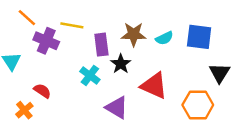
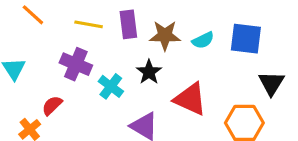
purple cross: (46, 41) -> (76, 64), moved
purple rectangle: (101, 45) -> (128, 24), moved
red semicircle: (42, 91) -> (52, 105), turned -78

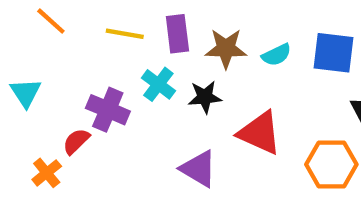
purple cross: (76, 64) -> (108, 110), moved
black star: (149, 72) -> (205, 97), turned 30
cyan cross: (111, 86) -> (158, 84), moved

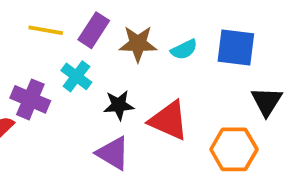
purple rectangle: (177, 34) -> (94, 30), turned 40
black star: (205, 97) -> (119, 105), moved

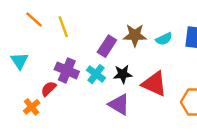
yellow line: (46, 30) -> (63, 27), moved, turned 60
purple rectangle: (94, 30) -> (107, 46), moved
cyan cross: (76, 76) -> (96, 74), moved

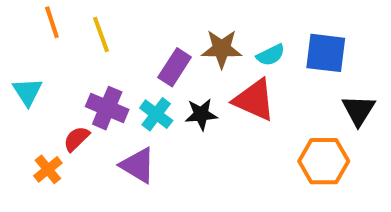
orange line: (34, 19) -> (52, 22), turned 30
red triangle: (154, 84) -> (254, 100), moved
purple triangle: (119, 104) -> (138, 165), moved

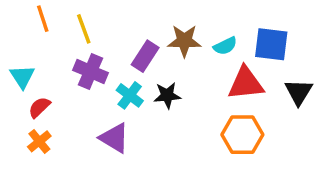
red triangle: (254, 100) -> (246, 83), moved, turned -30
purple cross: (107, 108) -> (90, 71), moved
red semicircle: (76, 139) -> (39, 107), moved
orange hexagon: (324, 161) -> (242, 135), moved

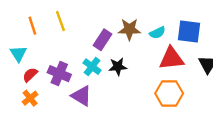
orange line: (43, 19) -> (32, 26), moved
purple cross: (90, 71) -> (59, 74), moved

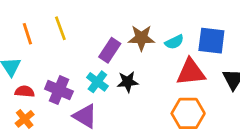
red semicircle: (30, 75) -> (25, 91), turned 49

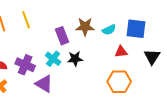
purple rectangle: (110, 50) -> (62, 36), turned -54
red triangle: (191, 72) -> (121, 52), size x0.6

